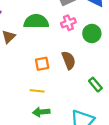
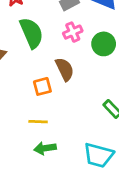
green semicircle: (36, 21) -> (31, 33), turned 70
brown semicircle: (69, 60) -> (65, 69), moved

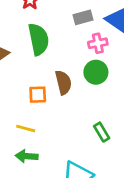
pink cross: (73, 32) -> (98, 43), moved
green circle: (104, 44) -> (96, 72), moved

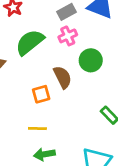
green semicircle: (39, 39) -> (30, 42), turned -104
pink cross: (98, 43) -> (68, 36), moved

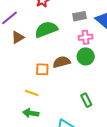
pink cross: (68, 36) -> (85, 37), moved
brown semicircle: (63, 77) -> (62, 62), turned -96

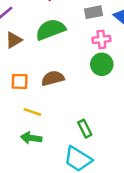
brown semicircle: (62, 62) -> (53, 78), moved
orange square: (42, 69) -> (20, 81), moved
green rectangle: (86, 100) -> (85, 129), moved

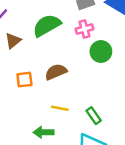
pink cross: (101, 39) -> (84, 29), moved
yellow line: (32, 112) -> (60, 108), moved

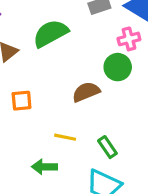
pink cross: (84, 29) -> (129, 39), moved
brown semicircle: (56, 72) -> (86, 92), moved

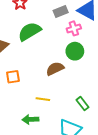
pink cross: (129, 39) -> (74, 28), moved
green rectangle: (107, 147) -> (82, 104), moved

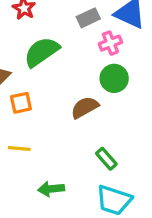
orange square: (13, 77) -> (21, 103), moved
yellow line: (43, 99) -> (19, 148), moved
green rectangle: (82, 104) -> (106, 159), moved

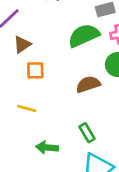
green semicircle: (42, 52) -> (84, 36), moved
green rectangle: (106, 159) -> (87, 133), moved

